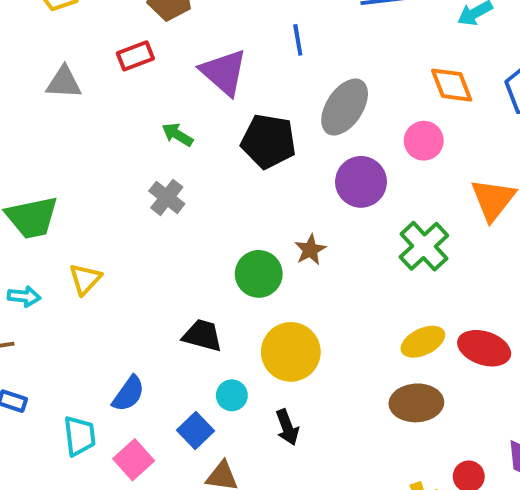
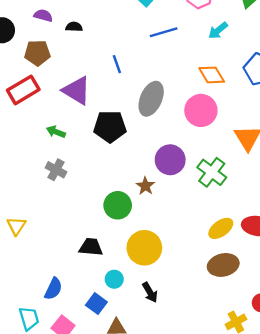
red rectangle: (135, 56) -> (23, 90), size x1.5
pink circle: (424, 141) -> (201, 110), size x1.4
purple circle: (361, 182) -> (170, 160), moved

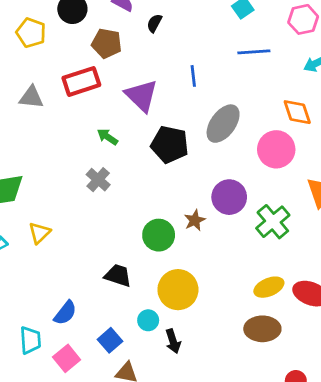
black semicircle: (74, 27) -> (154, 23), turned -77
cyan circle: (114, 279) -> (148, 320), moved

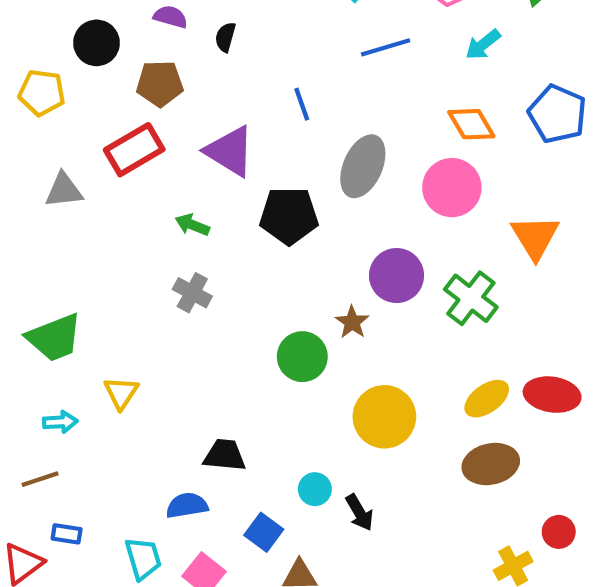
black trapezoid: (118, 275) -> (225, 455), moved
yellow circle: (178, 290) -> (384, 417), moved
blue semicircle: (65, 313) -> (187, 505), turned -125

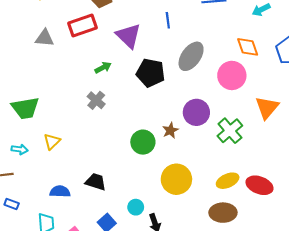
green arrow: (192, 225) -> (103, 68), turned 119
blue semicircle: (187, 505) -> (60, 191), moved

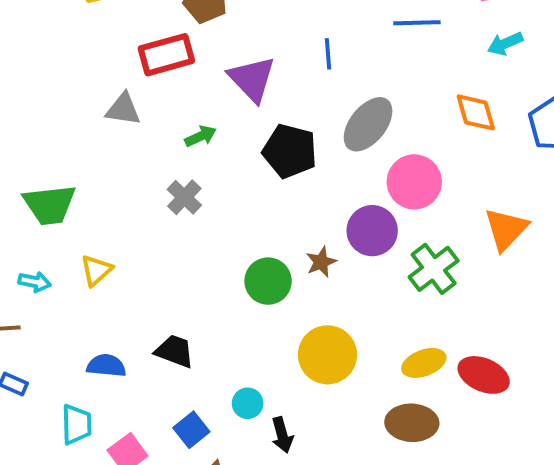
gray triangle: (45, 38) -> (123, 109), moved
pink circle: (232, 75) -> (414, 182), moved

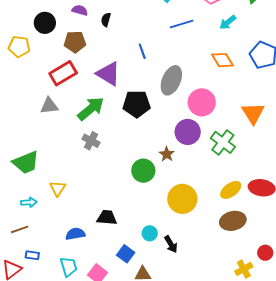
green arrow: (201, 136) -> (91, 109), size x1.8

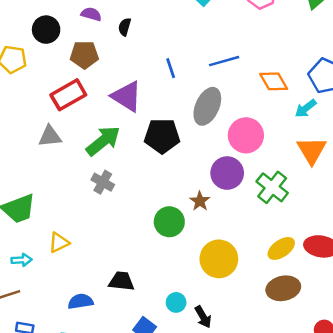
cyan arrow: (228, 22) -> (306, 108), moved
blue line: (182, 24) -> (224, 61), moved
yellow triangle: (58, 188) -> (59, 243), turned 30

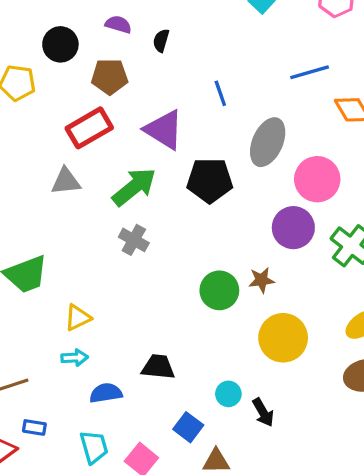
blue line: (224, 61) -> (310, 72), moved
brown star: (200, 201) -> (261, 280), moved, turned 30
cyan arrow: (22, 260) -> (75, 358), moved

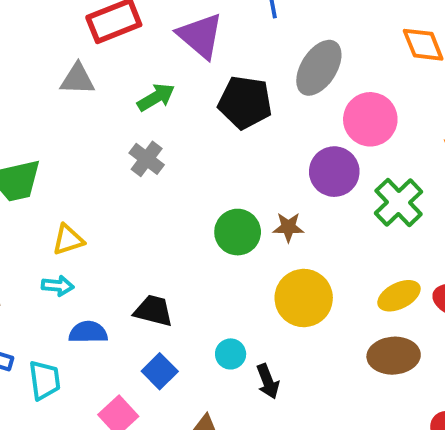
green arrow: (134, 187) -> (156, 97), size x0.7
blue square: (188, 427) -> (160, 371), moved
cyan trapezoid: (94, 447) -> (45, 380), moved

